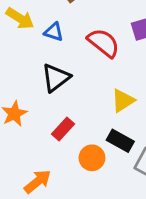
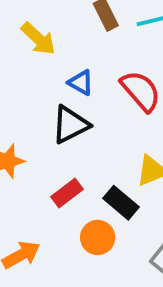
blue triangle: (54, 32) -> (81, 83), moved
black rectangle: (120, 141) -> (121, 203), moved

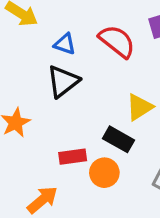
red rectangle: (67, 193) -> (73, 157), moved, turned 40

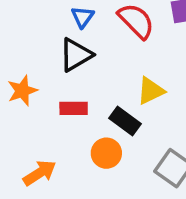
blue triangle: (65, 44) -> (83, 17), turned 40
red rectangle: (73, 157) -> (74, 108), moved

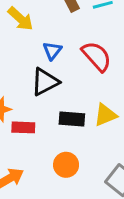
red rectangle: (74, 108) -> (23, 127), moved
black rectangle: (125, 121) -> (72, 119), moved, turned -35

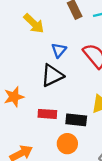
black rectangle: (72, 119) -> (76, 120), moved
red rectangle: (23, 127) -> (47, 114), moved

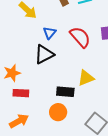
red rectangle: (47, 114) -> (21, 93), moved

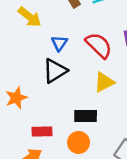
yellow triangle: (86, 78) -> (104, 82), moved
red rectangle: (21, 93) -> (42, 131), moved

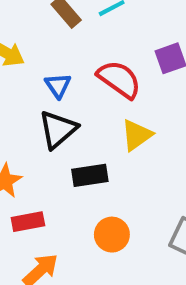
black rectangle: (86, 116) -> (90, 175), moved
red rectangle: (42, 131) -> (28, 222), moved

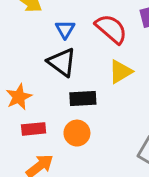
black triangle: (58, 130) -> (62, 62), turned -48
orange circle: (112, 235) -> (77, 133), moved

